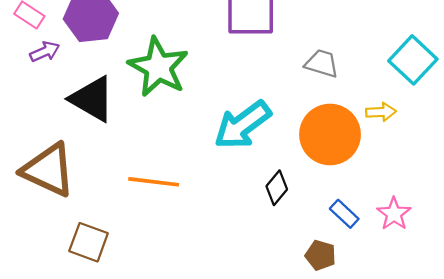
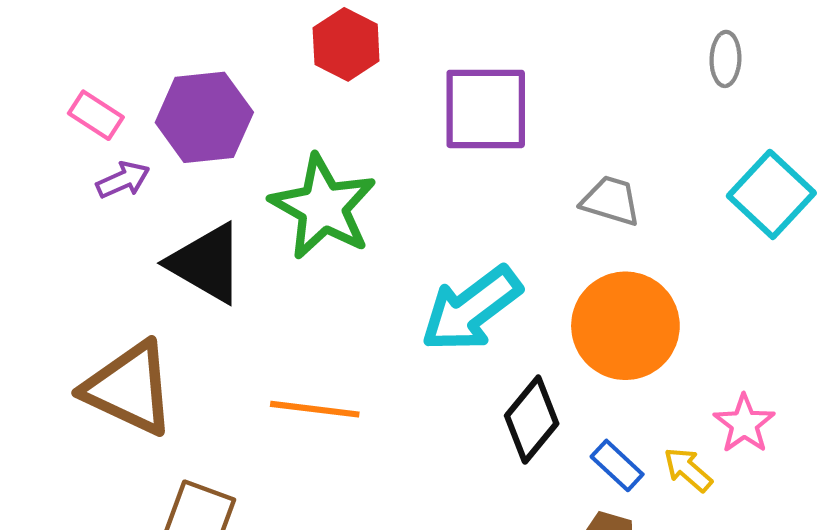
yellow arrow: (381, 112) -> (688, 470), moved, turned -136
black diamond: (277, 188) -> (532, 420), size x1.4
blue rectangle: (344, 214) -> (617, 465), moved
pink star: (394, 214) -> (744, 424), moved

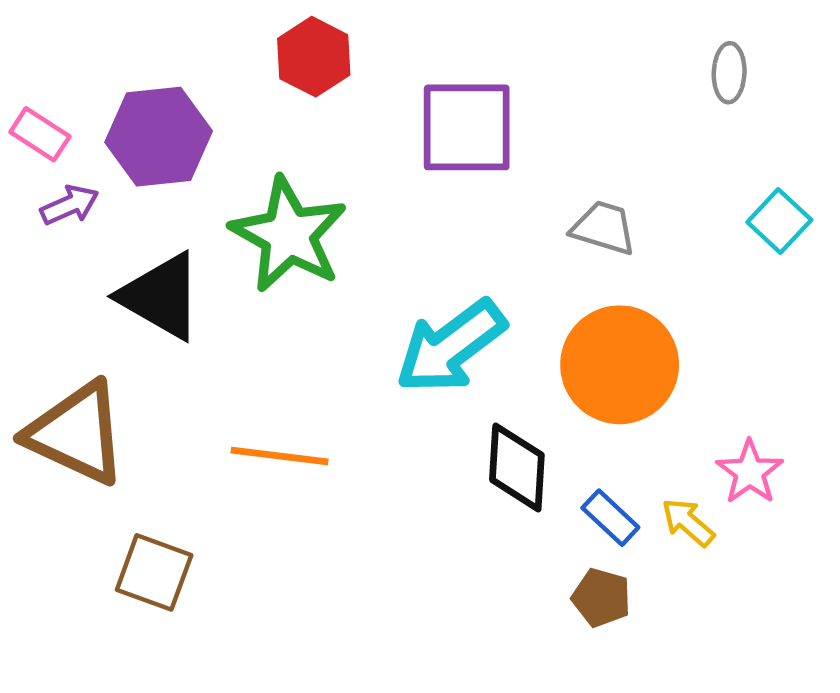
cyan square: (771, 194) -> (779, 221), size x0.7
black diamond: (532, 420) -> (517, 467), turned -36

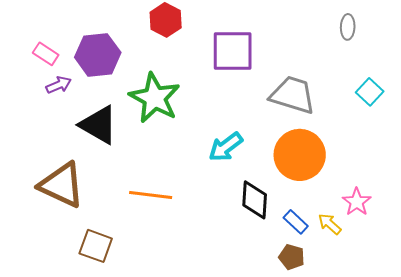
gray trapezoid: (604, 228) -> (293, 95), size x1.6
cyan arrow: (451, 347) -> (226, 147), size x0.7

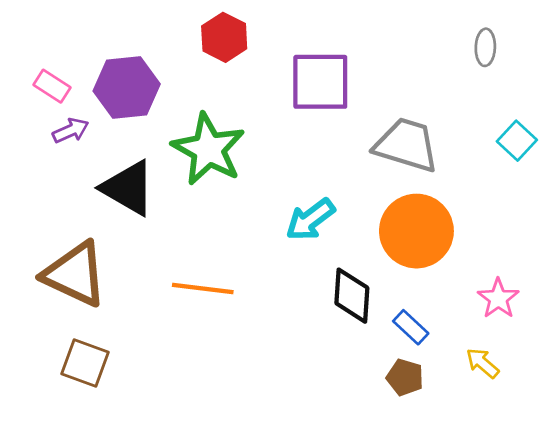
yellow arrow: (330, 224) -> (482, 363), moved
brown square: (96, 246) -> (85, 363), moved

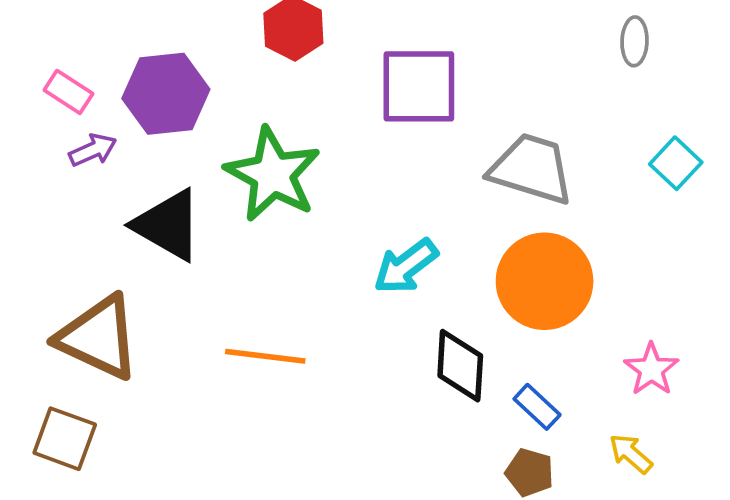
brown square: (85, 363) -> (65, 439), moved

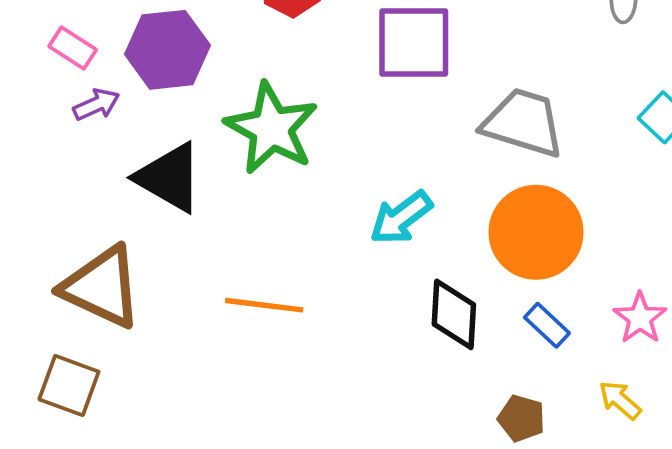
blue rectangle: (537, 407) -> (547, 325), moved

